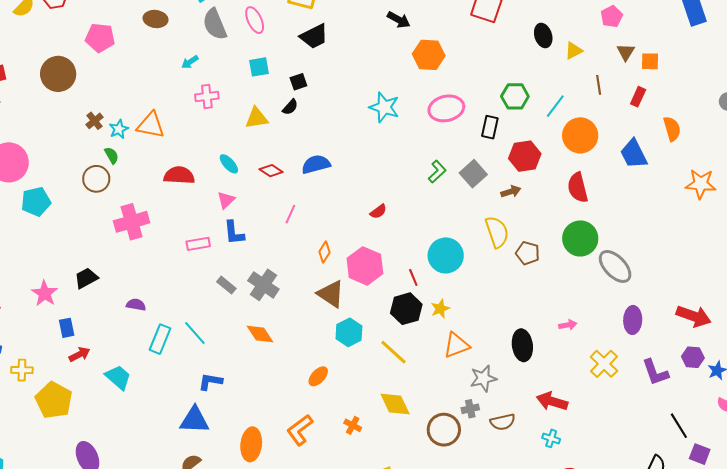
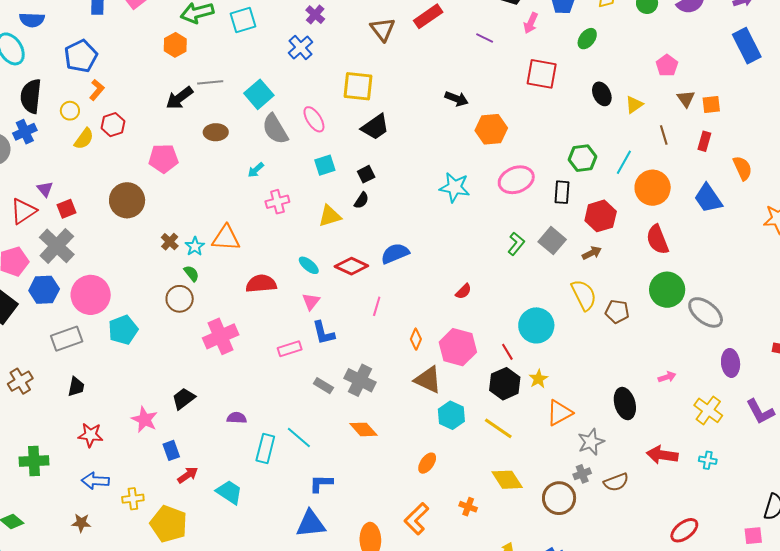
red diamond: (271, 171) -> (351, 266), size x1.4
cyan cross: (551, 438) -> (708, 460), moved

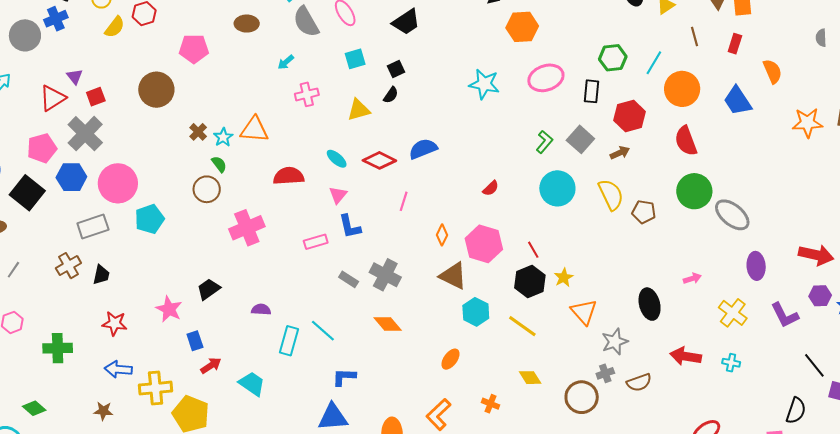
cyan circle: (536, 325) -> (557, 188), moved
brown cross: (20, 381) -> (68, 266), moved
orange triangle: (560, 413) -> (584, 312), turned -44
yellow diamond: (507, 480) -> (530, 378), size x0.7
yellow cross: (133, 499) -> (156, 388), size x1.5

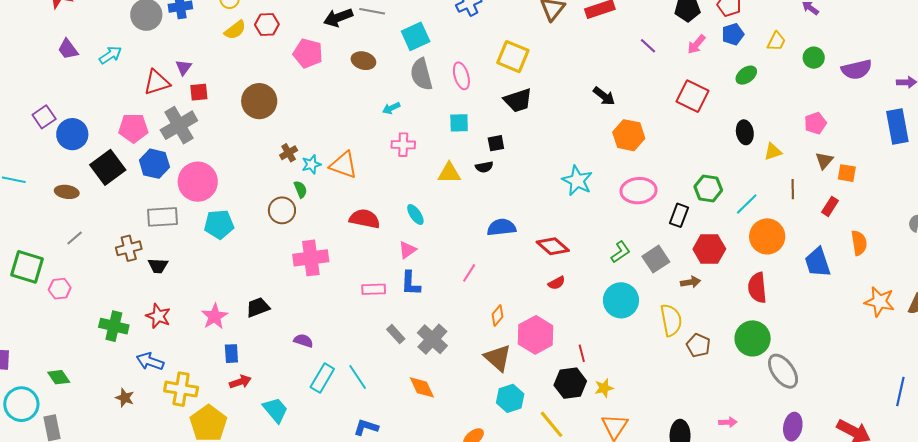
pink pentagon: (194, 49) -> (308, 53), moved
black semicircle: (391, 95) -> (484, 167), turned 30
red diamond: (379, 160) -> (553, 246), moved
black trapezoid: (101, 275) -> (158, 266), turned 65
green cross: (58, 348) -> (114, 326), moved

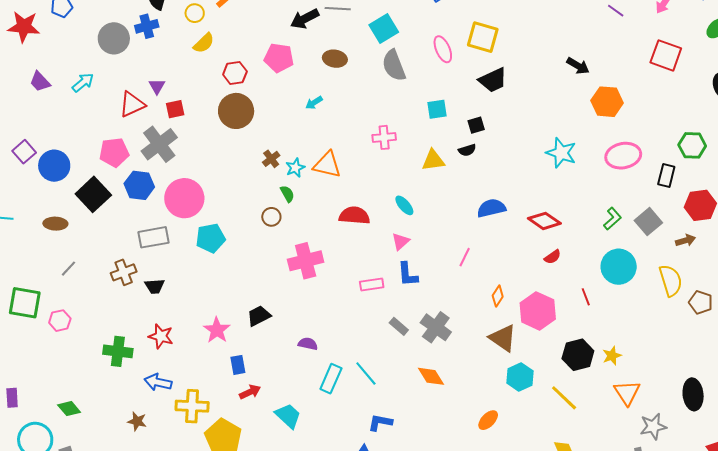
red hexagon: (267, 24) -> (235, 73), moved
pink ellipse: (461, 76) -> (443, 49), moved
cyan arrow: (391, 108) -> (314, 103), moved
brown circle: (282, 210) -> (271, 217), size x0.7
red line: (582, 353) -> (586, 297), moved

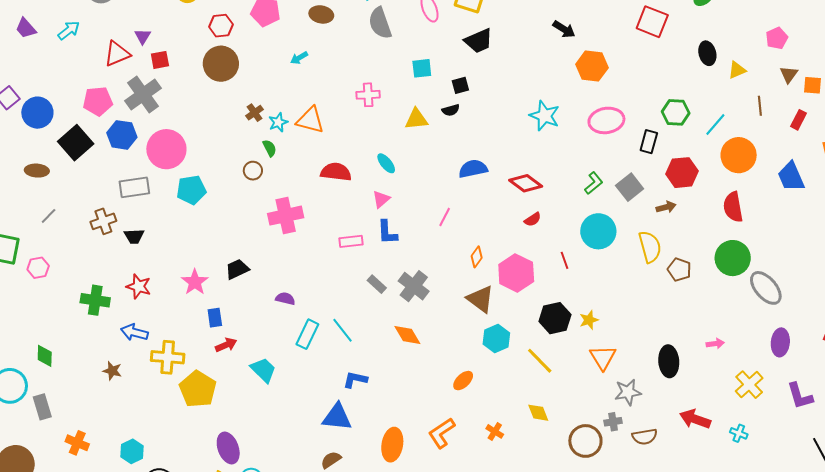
green diamond: (69, 409) -> (45, 356), turned 40

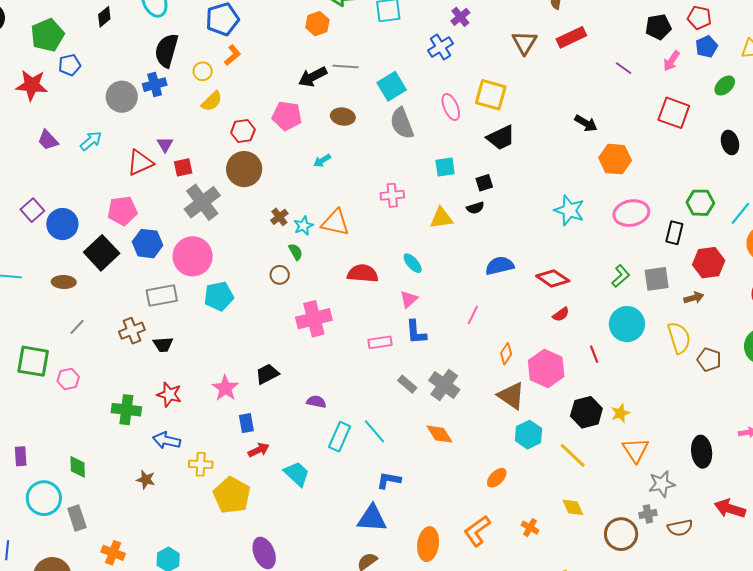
gray cross: (143, 94) -> (202, 202), moved
gray square: (630, 187) -> (657, 279), turned 32
yellow cross: (168, 357) -> (201, 464), size x0.7

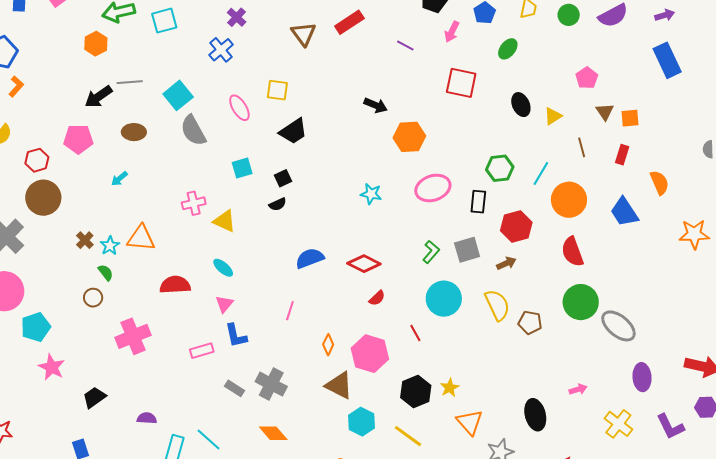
yellow square: (491, 95) -> (277, 90), size x0.7
cyan star: (569, 210) -> (371, 194), size x0.7
yellow triangle: (441, 218) -> (224, 221), moved, turned 40
pink star: (225, 388) -> (52, 367), moved

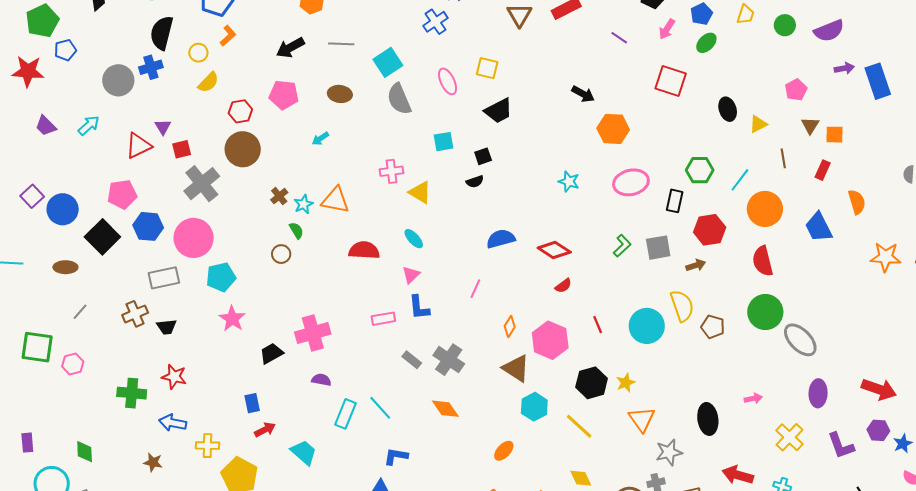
purple arrow: (665, 15) -> (844, 68), moved
green ellipse: (508, 49) -> (706, 43), moved
black arrow: (98, 97) -> (290, 48), moved
cyan circle: (444, 299) -> (647, 326), moved
pink cross: (133, 336) -> (313, 333), moved

